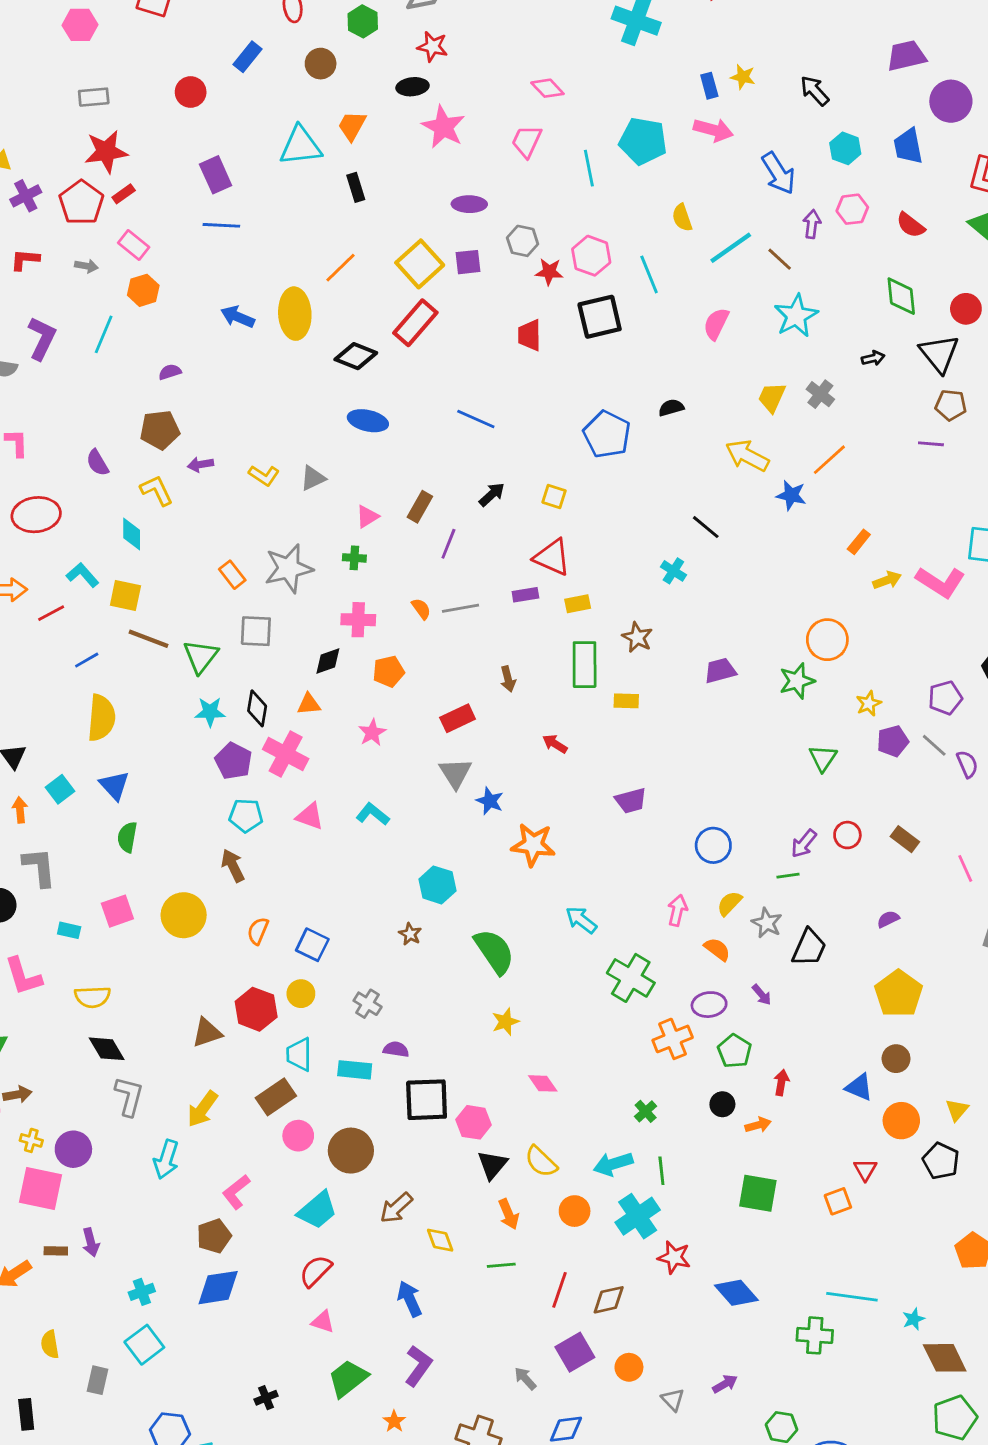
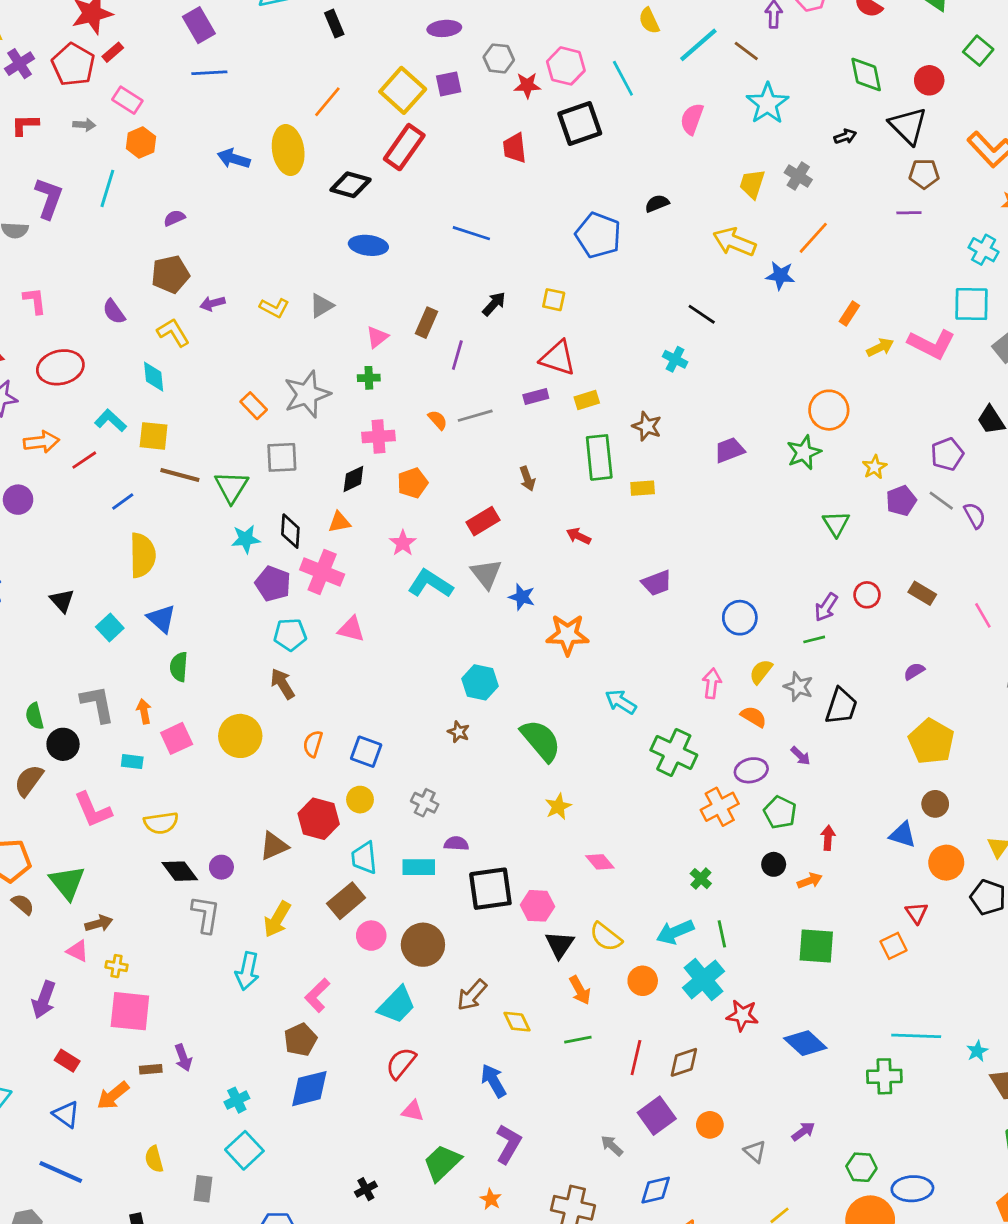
orange arrow: (20, 810) -> (144, 711), moved
cyan L-shape: (373, 814) -> (430, 584), moved, size x1.4
purple circle: (73, 1149) -> (221, 867), moved, size x0.7

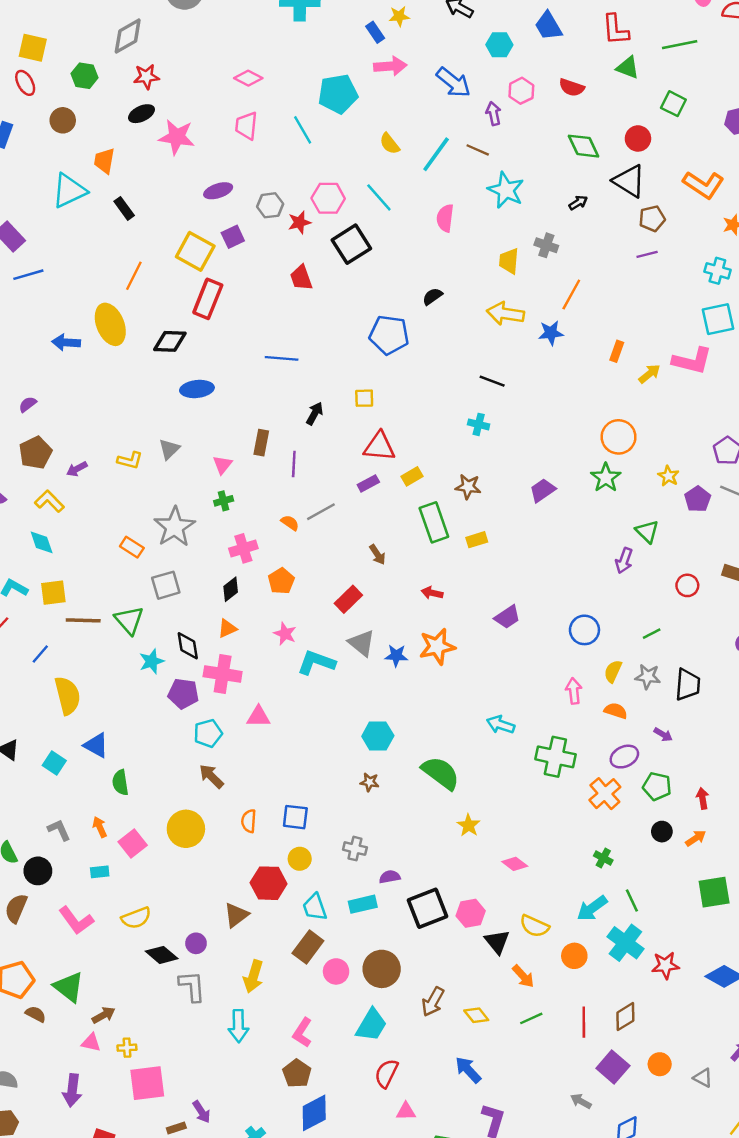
purple arrow: (826, 607) -> (624, 561), moved
orange star: (568, 635) -> (437, 647), moved
gray L-shape: (98, 704) -> (59, 830), size x0.7

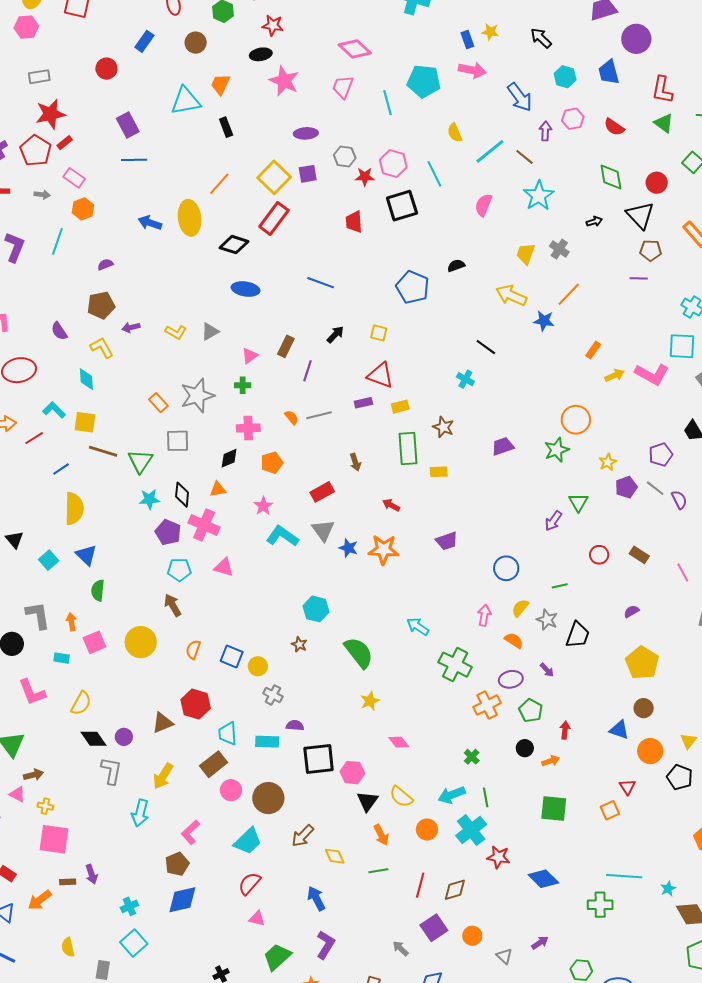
pink diamond: (248, 78) -> (355, 49), size x1.4
gray L-shape: (59, 830) -> (38, 615), size x1.4
yellow circle: (300, 859) -> (258, 666), moved
yellow semicircle: (136, 918) -> (81, 703), turned -55

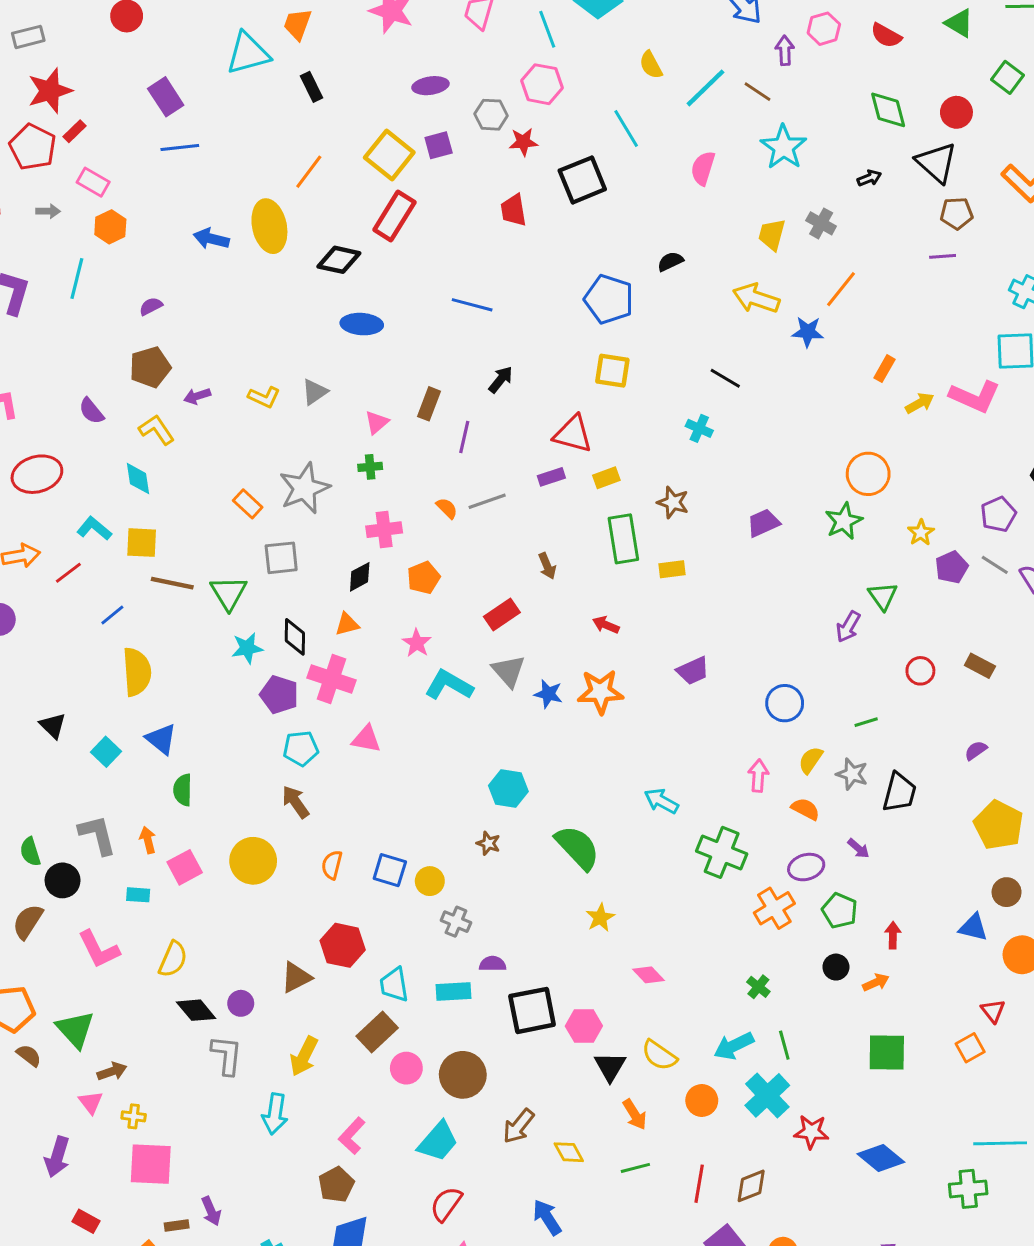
pink hexagon: (393, 164) -> (542, 84), moved
yellow square: (379, 333) -> (612, 371), moved, size x1.4
pink triangle: (17, 794) -> (91, 1102), turned 30

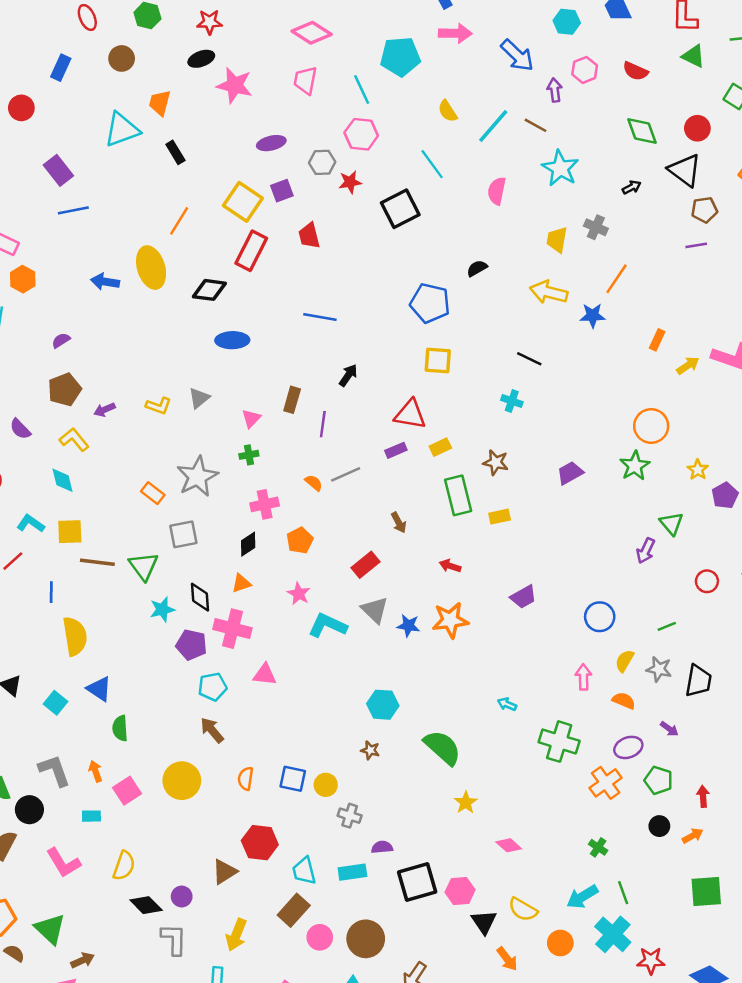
red trapezoid: (513, 210) -> (309, 236), moved
blue line: (112, 615) -> (51, 592), turned -45
cyan arrow: (661, 801) -> (507, 704), size x0.7

